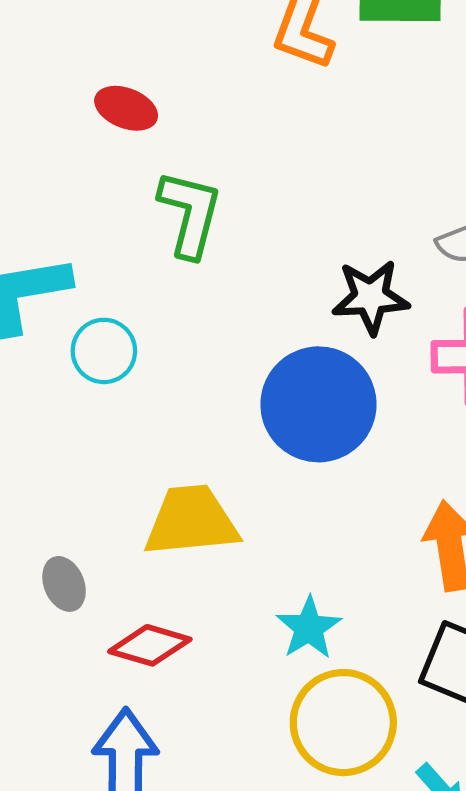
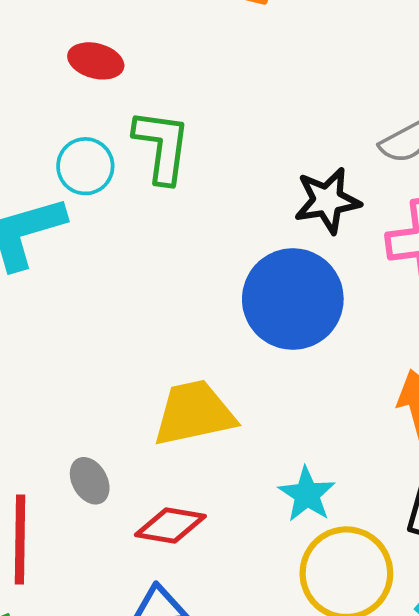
cyan circle: (104, 351) -> (85, 166), moved

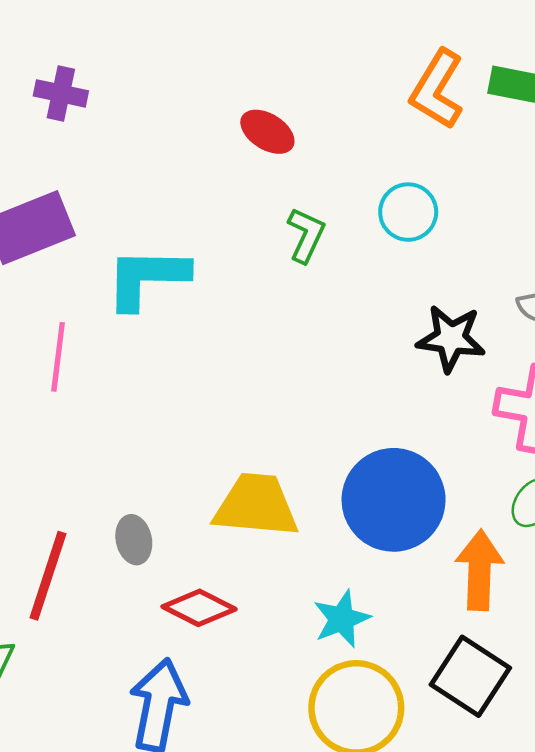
green L-shape: (162, 146) -> (306, 235), size x0.7
cyan circle: (85, 166) -> (408, 212), moved
blue circle: (293, 299) -> (394, 500), moved

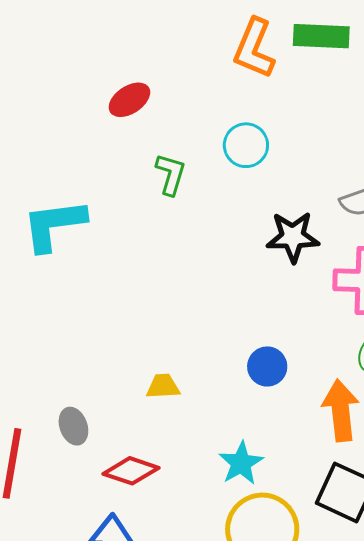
red ellipse: (267, 132) -> (129, 100), turned -57
blue circle: (394, 500) -> (267, 366), size x0.5
yellow trapezoid: (256, 505) -> (163, 386), size x0.5

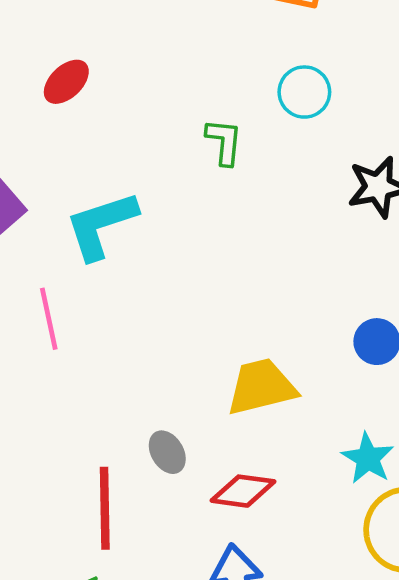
red ellipse: (129, 100) -> (66, 82), moved
yellow trapezoid: (163, 386) -> (261, 387), size x1.8

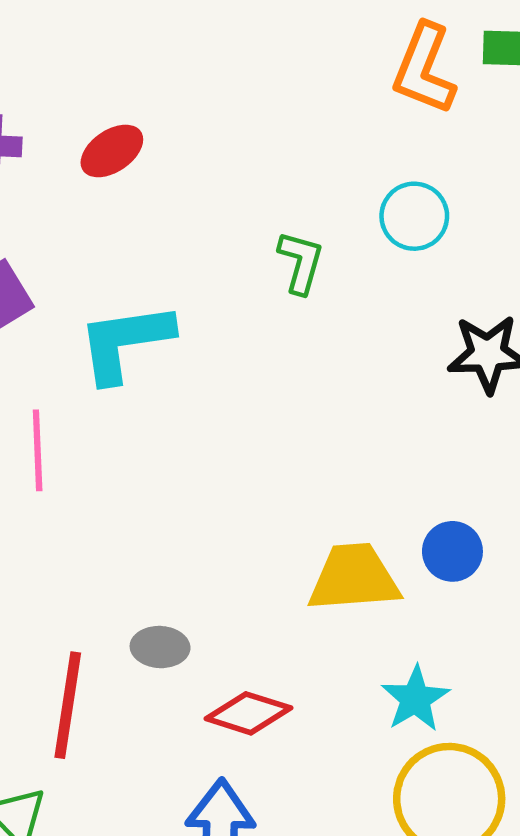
yellow trapezoid: (261, 387) -> (354, 578), moved
gray ellipse: (167, 452) -> (160, 647), turned -66

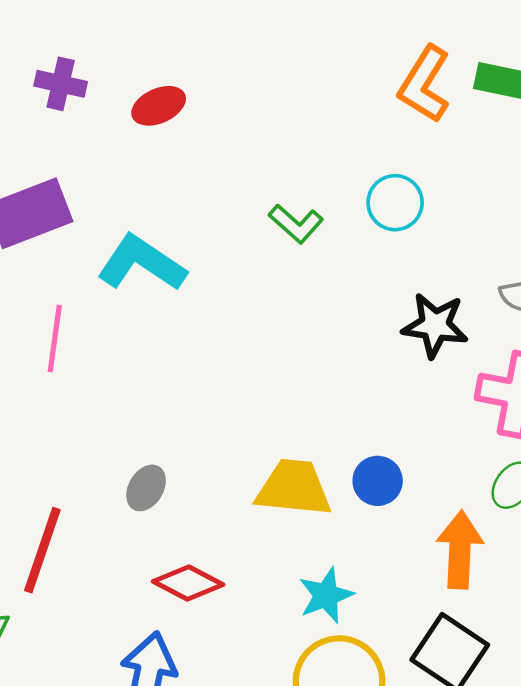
green L-shape: (301, 262) -> (296, 224), turned 106
cyan L-shape: (125, 342) -> (142, 263), turned 32
gray ellipse: (160, 647) -> (146, 488), moved, turned -72

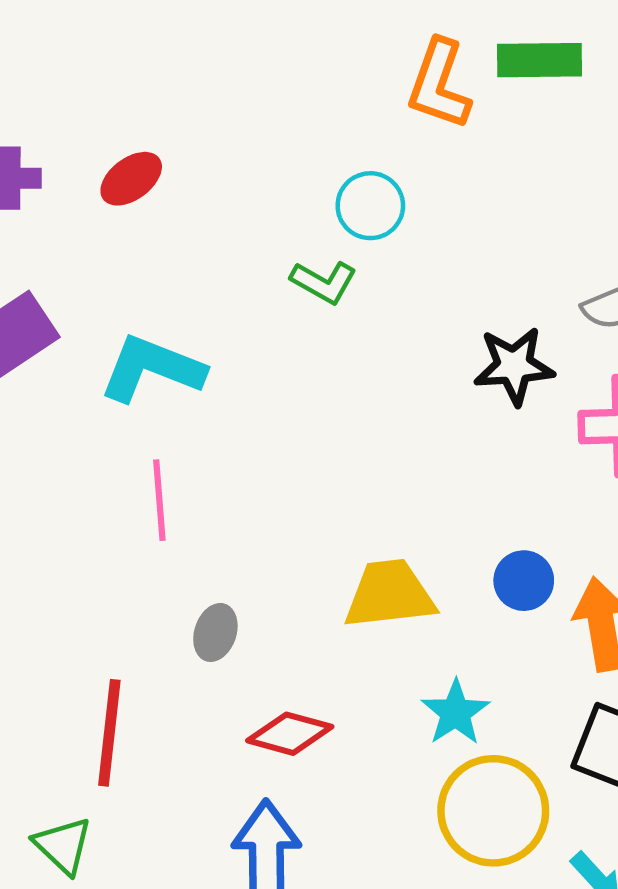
cyan circle: (395, 203) -> (370, 206), moved
pink line: (55, 339) -> (159, 500), moved
blue circle: (378, 481) -> (524, 581), moved

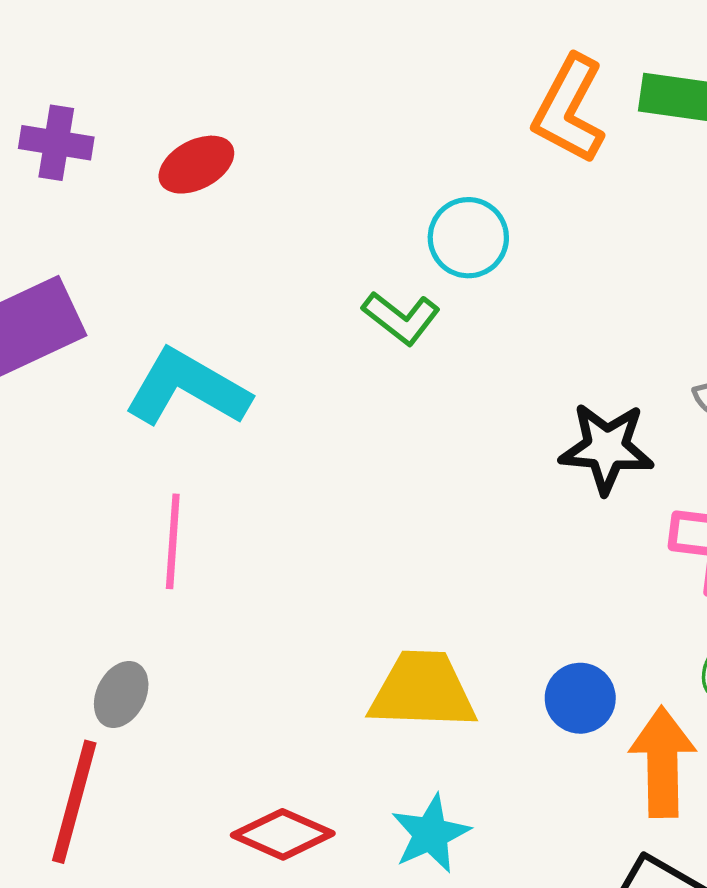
gray ellipse: (215, 632) -> (121, 694), moved
cyan star: (455, 713) -> (431, 834), moved

